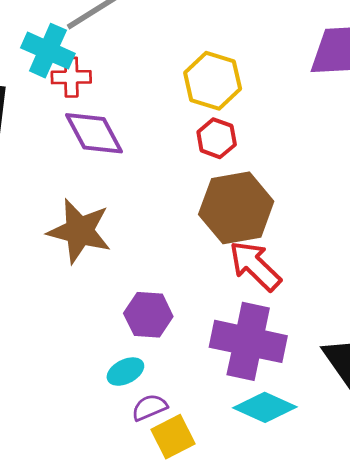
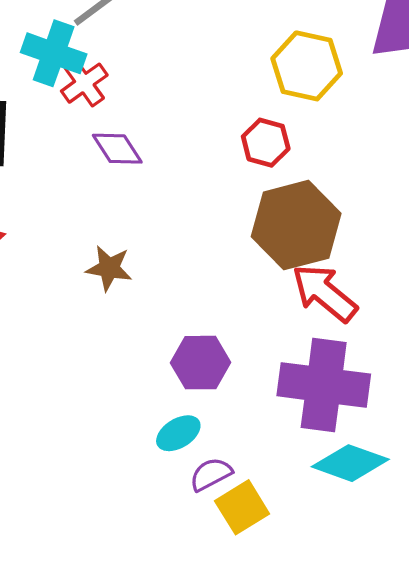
red cross: (71, 77) -> (84, 83), turned -30
yellow hexagon: (213, 81) -> (307, 66), moved
purple diamond: (94, 133) -> (117, 149), size x0.7
brown star: (79, 231) -> (109, 268), size x0.6

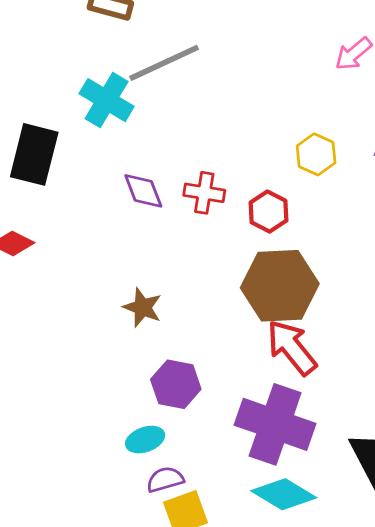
yellow hexagon: (307, 66) -> (316, 154), size x0.7
red cross: (84, 83) -> (204, 193), moved, turned 33
brown star: (109, 268) -> (143, 307), moved

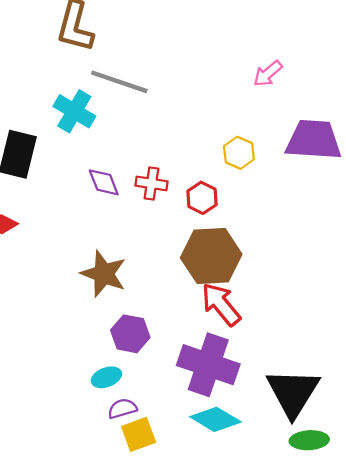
gray line: (164, 63) -> (119, 82), turned 44
brown star: (143, 307) -> (104, 274), size x1.5

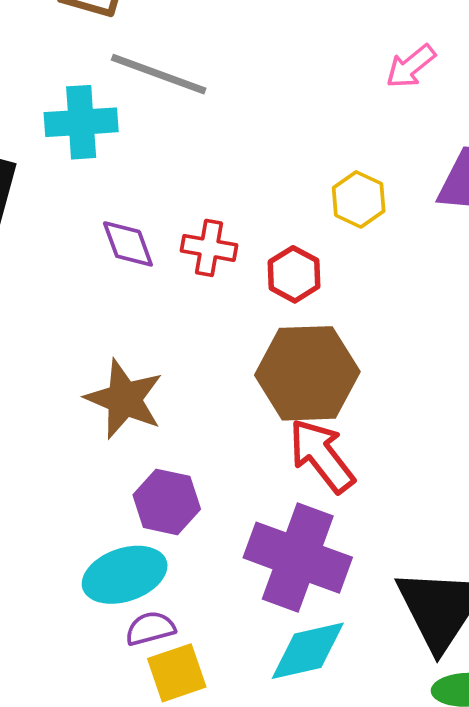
cyan cross: (74, 111) -> (81, 122), turned -36
cyan ellipse: (106, 377) -> (125, 575), size x1.6
cyan diamond: (215, 419) -> (308, 651), turned -45

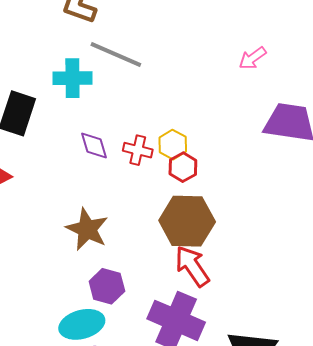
yellow hexagon: (359, 199) -> (173, 145), moved

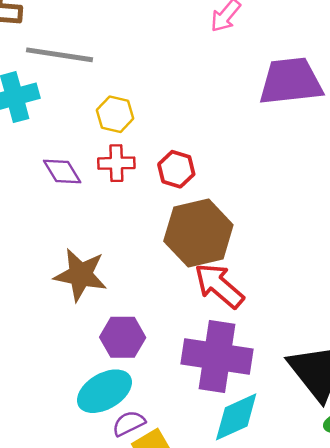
yellow hexagon: (173, 145) -> (115, 114), moved

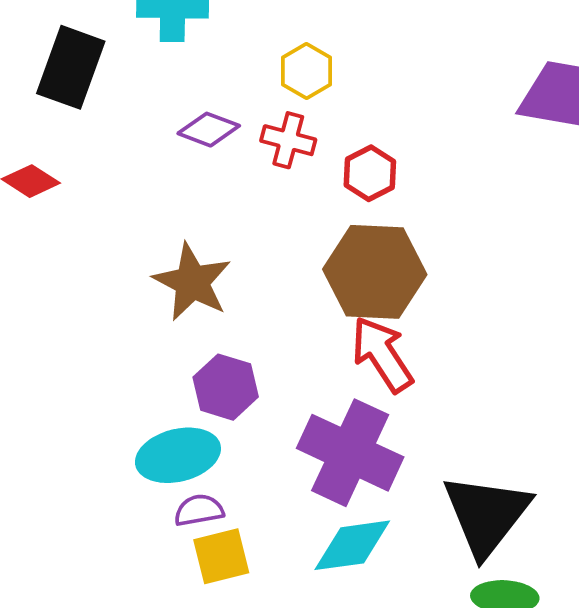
purple diamond: (62, 171) -> (209, 130), turned -54

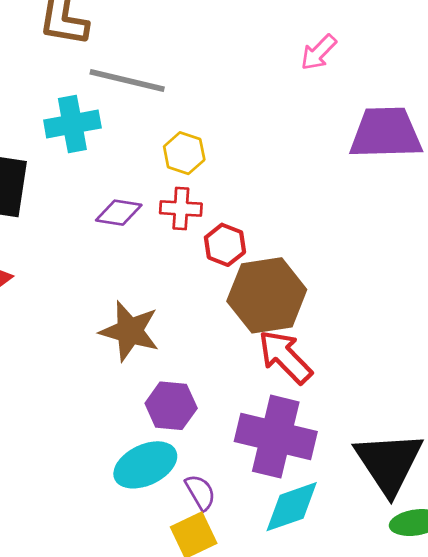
red hexagon: (370, 173) -> (225, 245), moved
purple semicircle: (199, 510) -> (200, 492), moved, turned 81

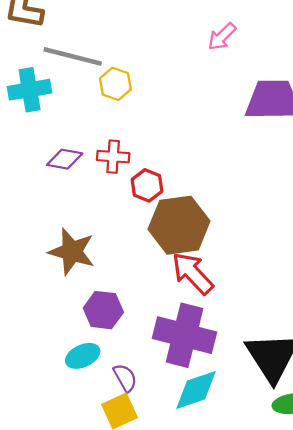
yellow hexagon: (184, 153) -> (115, 84), moved
cyan ellipse: (145, 465) -> (83, 356), size x0.7

